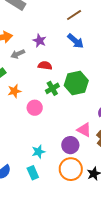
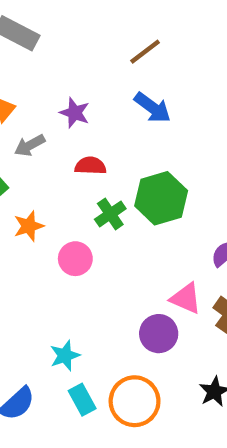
cyan star: (38, 152) -> (65, 356), moved
orange circle: (71, 169) -> (135, 401), moved

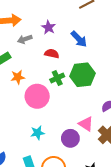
blue arrow: (153, 108) -> (79, 39), moved
pink circle: (75, 259) -> (37, 96), size x1.5
cyan star: (65, 356) -> (37, 133), moved

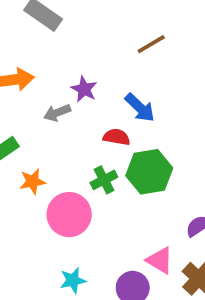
gray arrow: (25, 39) -> (57, 113), moved
red semicircle: (52, 54) -> (116, 137), moved

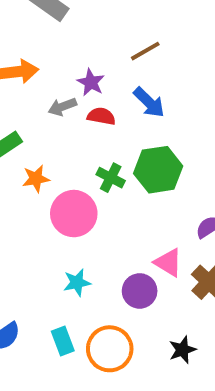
brown line: (151, 44) -> (145, 51), moved
red semicircle: (116, 137) -> (101, 116), moved
green cross: (104, 180) -> (111, 178), turned -36

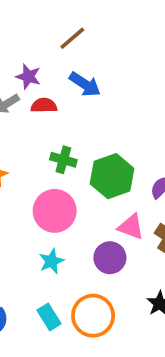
green hexagon: (158, 170) -> (112, 176), moved
pink circle: (74, 214) -> (55, 211), moved

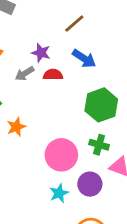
green cross: (63, 160) -> (99, 145), moved
green hexagon: (112, 176) -> (101, 105), moved
purple circle: (110, 258) -> (90, 184), moved

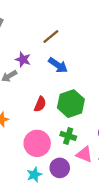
red semicircle: (53, 75) -> (40, 104), moved, turned 112

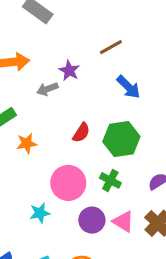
blue arrow: (58, 65) -> (128, 87), moved
pink triangle: (84, 154) -> (123, 222), moved
cyan star: (34, 175) -> (40, 213), moved

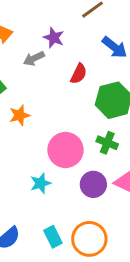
red semicircle: (81, 133) -> (79, 74), moved

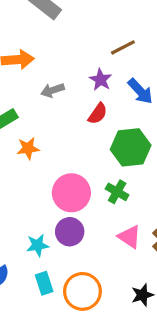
purple star: (54, 38) -> (101, 80), moved
cyan star: (40, 183) -> (38, 245), moved
purple circle: (93, 184) -> (70, 232), moved

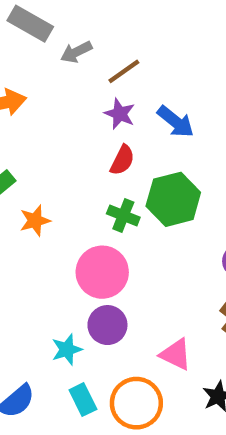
brown line: (123, 47) -> (124, 71), moved
gray arrow: (53, 90) -> (76, 52), moved
green cross: (117, 192) -> (123, 216), moved
pink triangle: (129, 237) -> (176, 354), moved

